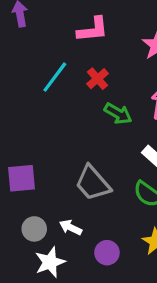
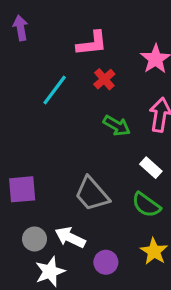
red cross: (97, 79) -> (104, 79), moved
white arrow: (71, 227) -> (70, 237), size x1.4

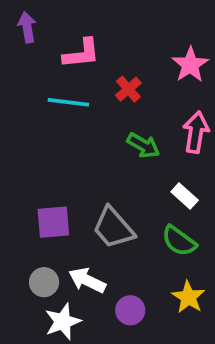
pink L-shape: (92, 43) -> (82, 54), moved
cyan line: (55, 90) -> (68, 102), turned 60
purple square: (22, 189) -> (53, 222), moved

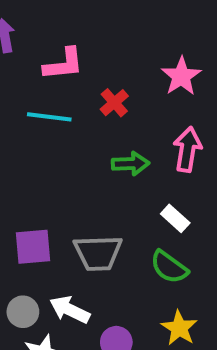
green arrow: (143, 145) -> (131, 164), turned -32
gray trapezoid: (113, 228) -> (98, 253), turned -51

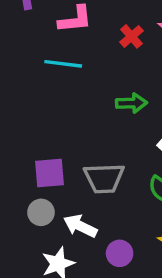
red cross: (114, 103) -> (132, 36), moved
gray circle: (23, 312) -> (41, 212), moved

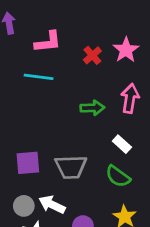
gray circle: (41, 212) -> (24, 206), moved

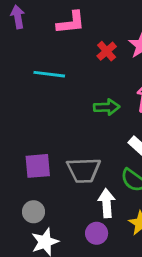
pink L-shape: (48, 42) -> (71, 23), moved
white arrow: (52, 205) -> (107, 203), moved, turned 60

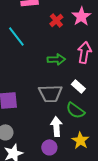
cyan line: (49, 74) -> (16, 36), turned 45
gray trapezoid: (84, 170) -> (50, 93), moved

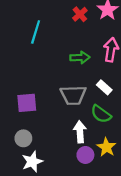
cyan line: (16, 36) -> (36, 32), turned 55
purple circle: (49, 147) -> (85, 155), moved

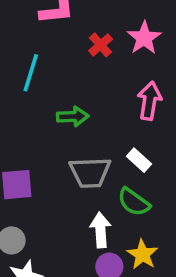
green arrow: (80, 57) -> (73, 116), moved

